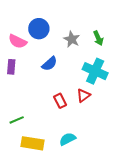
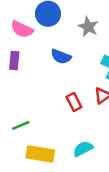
blue semicircle: (49, 64) -> (61, 57), turned 63

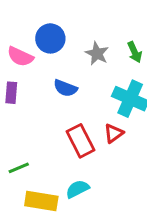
red rectangle: (74, 102) -> (80, 141), size x1.5
cyan semicircle: (83, 149) -> (77, 189), moved

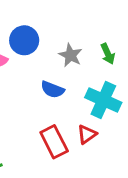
blue semicircle: (65, 88) -> (53, 90), moved

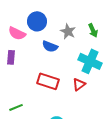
blue semicircle: (53, 90) -> (50, 46), moved
red rectangle: (54, 142) -> (48, 81), moved, turned -45

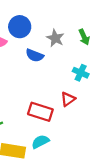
cyan cross: (90, 61) -> (81, 73), size x0.6
red rectangle: (48, 81) -> (40, 112), moved

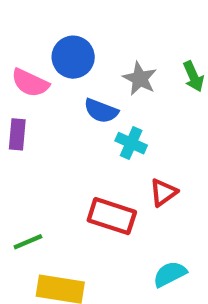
cyan cross: (81, 73) -> (131, 143), moved
cyan semicircle: (40, 142) -> (170, 274), moved

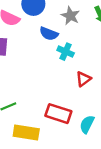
red rectangle: (112, 216) -> (58, 114), moved
cyan semicircle: (170, 274) -> (87, 124), turned -36

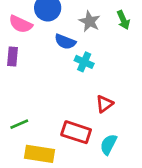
red triangle: (83, 79) -> (104, 104), moved

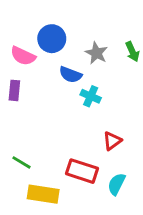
green line: (19, 124) -> (22, 162), turned 54

